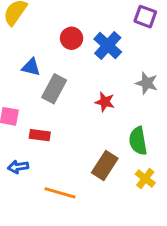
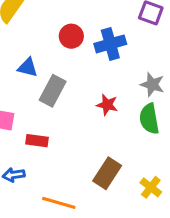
blue cross: (108, 45) -> (110, 44), turned 32
green semicircle: (138, 141) -> (149, 119), moved

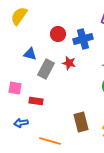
red star: (107, 105) -> (69, 63), moved
brown rectangle: (107, 173) -> (81, 122), turned -48

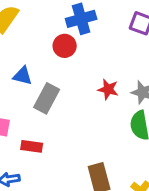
blue cross: (83, 39) -> (81, 19), moved
red star: (69, 63) -> (108, 89), moved

